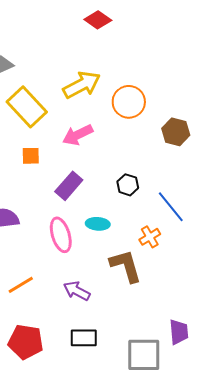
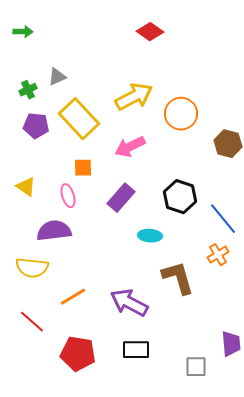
black hexagon: (128, 185) -> (180, 197), size x1.5
pink ellipse: (61, 235) -> (68, 196), moved, size x0.7
orange cross: (150, 237) -> (218, 255), moved
purple arrow: (77, 291) -> (129, 303), size x1.4
gray square: (144, 355) -> (196, 367), size x0.6

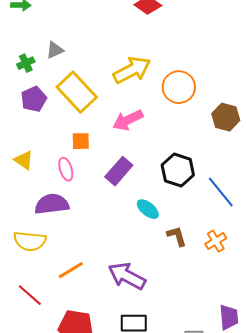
purple pentagon: (36, 126) -> (34, 99), turned -30
cyan ellipse: (150, 236) -> (148, 209), turned 35
orange cross: (218, 255) -> (216, 241), moved
brown L-shape: (178, 278) -> (177, 236), moved, size x0.6

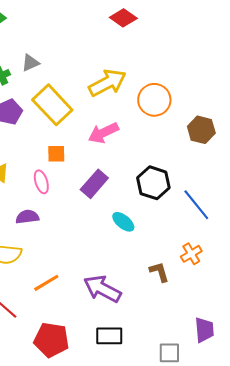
purple semicircle: (52, 204) -> (27, 217), size x0.7
brown L-shape: (177, 236) -> (159, 272), moved

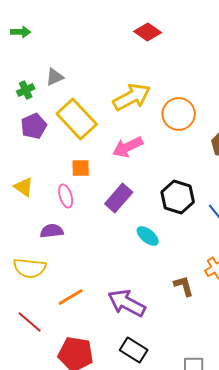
black rectangle: (109, 336) -> (134, 350), turned 32

